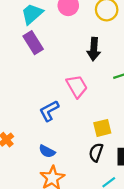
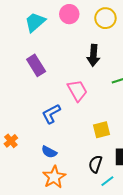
purple rectangle: (33, 43) -> (36, 65), moved
black semicircle: (96, 152) -> (95, 164), moved

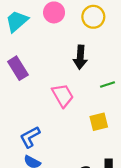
blue L-shape: (51, 114) -> (30, 137), moved
yellow square: (101, 130) -> (99, 122), moved

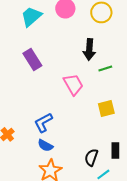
green line: (108, 85) -> (105, 68), moved

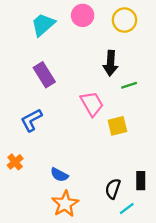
yellow square: (106, 108) -> (117, 126), moved
blue L-shape: (43, 122) -> (31, 120), moved

